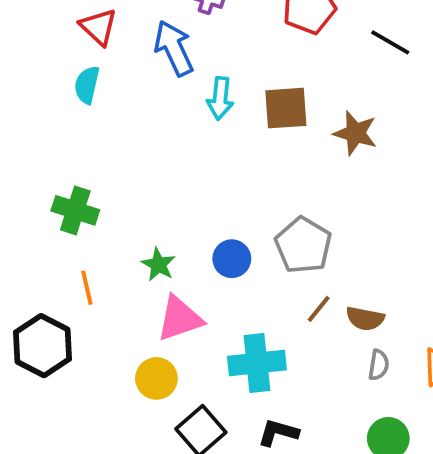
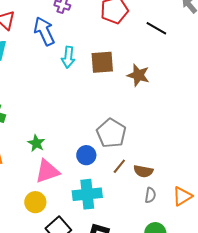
blue circle: (232, 259) -> (86, 155), moved

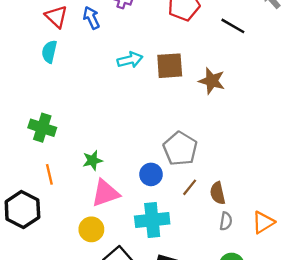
blue arrow: (44, 31) -> (91, 18), moved, size x0.7
cyan arrow: (68, 57) -> (130, 60), turned -110
green star: (36, 143) -> (93, 160), turned 30
brown semicircle: (143, 171) -> (218, 193), turned 66

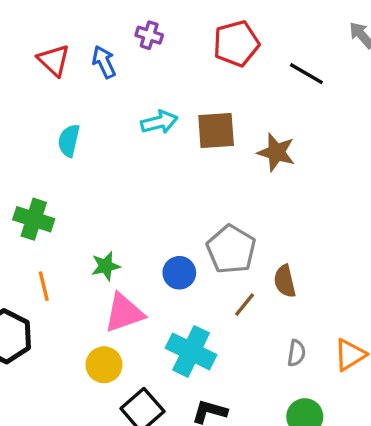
cyan semicircle: (49, 52) -> (69, 141), moved
blue circle: (151, 174) -> (179, 273), moved
brown semicircle: (218, 193) -> (285, 281), moved
cyan cross: (152, 220) -> (191, 351), turned 32

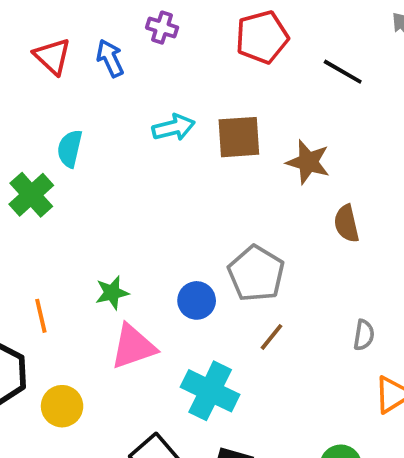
green cross: (34, 219) -> (31, 195), moved, turned 30
brown semicircle: (285, 281) -> (347, 224), moved
gray semicircle: (296, 353) -> (364, 335), moved
yellow circle: (104, 365) -> (62, 406), moved

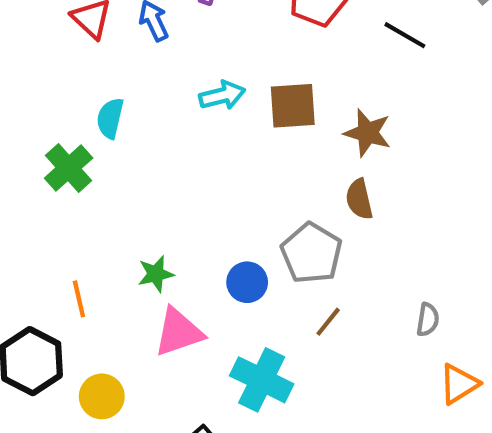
brown semicircle: (347, 224) -> (359, 199), moved

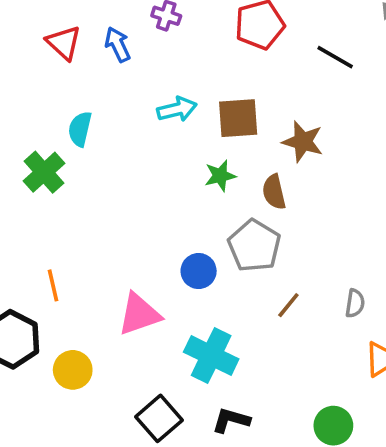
brown semicircle: (359, 199) -> (274, 192), moved
green star: (156, 274) -> (220, 176), moved
brown line: (328, 322) -> (288, 305), moved

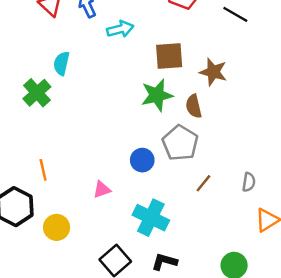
cyan arrow: (177, 109) -> (120, 29), moved
green star: (220, 176) -> (157, 95), size x1.5
pink triangle: (139, 314) -> (102, 189), size x0.6

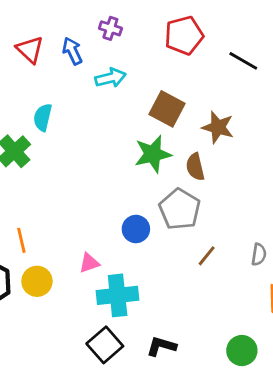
brown square: (169, 56) -> (167, 109), turned 32
cyan cross: (151, 218) -> (118, 295), moved, turned -32
yellow circle: (57, 227) -> (37, 281), moved

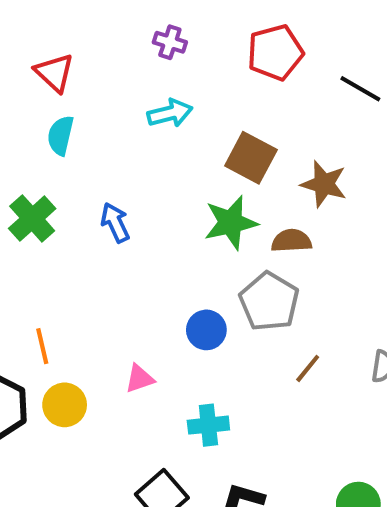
blue arrow: (72, 51) -> (115, 223), moved
cyan semicircle: (43, 117) -> (61, 135), moved
brown semicircle: (195, 167) -> (291, 241), turned 100
cyan cross: (118, 295) -> (208, 425), moved, size x0.7

